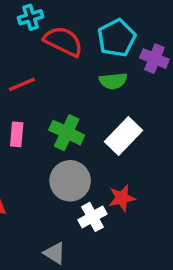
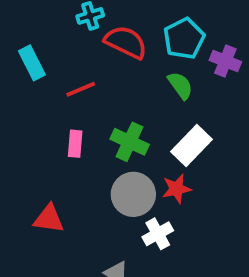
green semicircle: (113, 81) -> (180, 85), turned -120
red star: (122, 198) -> (177, 189), moved

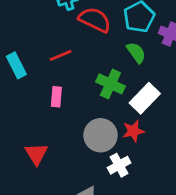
cyan rectangle: (32, 63) -> (16, 65), moved
green cross: (130, 142) -> (110, 84), moved
red triangle: (49, 219) -> (36, 154), turned 50

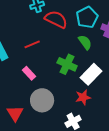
pink rectangle: (56, 97) -> (29, 73), turned -48
gray circle: (101, 135) -> (42, 100), moved

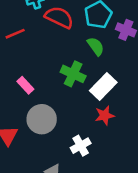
red line: (32, 44) -> (15, 34), moved
red star: (83, 97) -> (104, 115), moved

